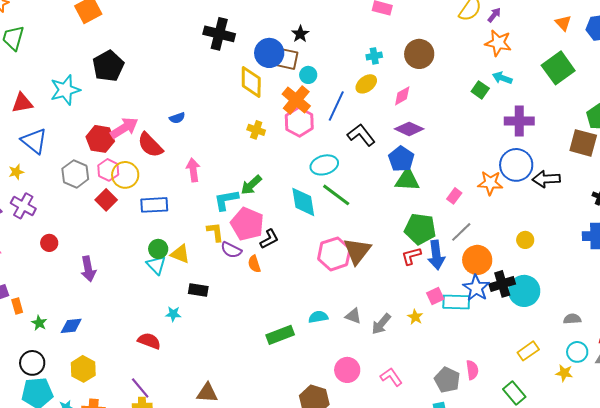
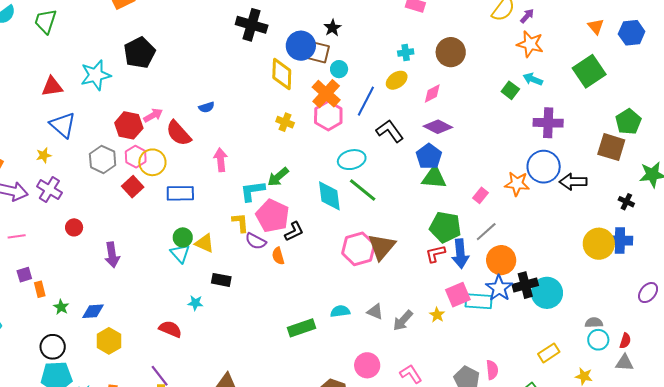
pink arrow: (124, 128) -> (153, 115), size x0.7
yellow circle: (525, 240) -> (599, 244), moved, size x1.8
pink square: (435, 296) -> (458, 295), size x1.4
cyan circle: (577, 352) -> (598, 340), moved
yellow hexagon: (83, 369) -> (109, 341), moved

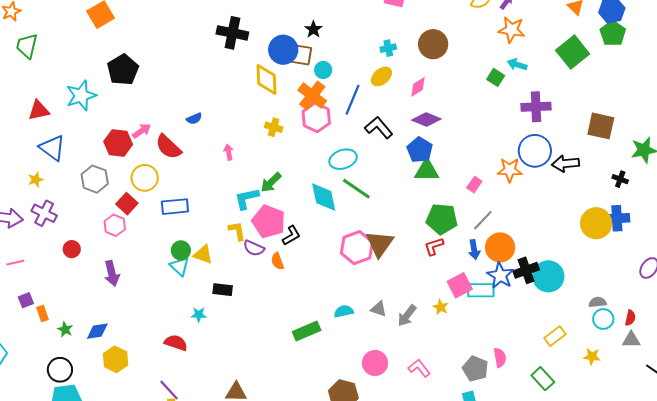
green pentagon: (628, 122) -> (613, 33), moved
pink hexagon: (136, 157) -> (115, 225), moved
pink arrow: (221, 160) -> (229, 152), moved, size x0.7
blue arrow: (460, 254) -> (474, 250), moved, size x0.7

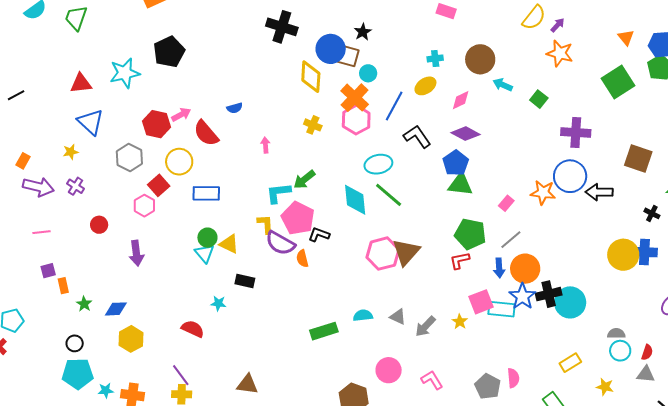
cyan arrow: (517, 65) -> (503, 85), moved
purple cross: (44, 213) -> (75, 186), size x0.7
black L-shape: (291, 236) -> (319, 235), turned -135
purple semicircle: (254, 248) -> (280, 243), size x1.4
black circle: (60, 370) -> (75, 343), size x0.7

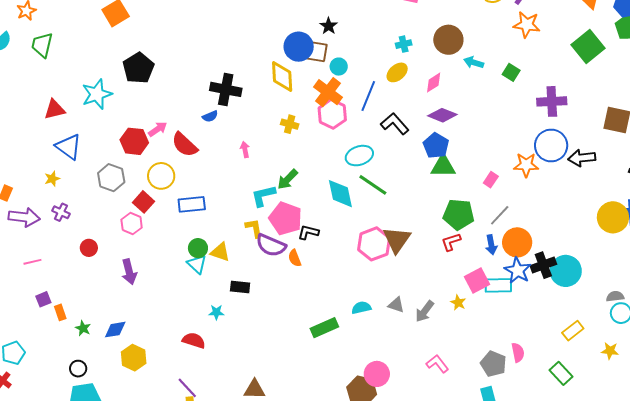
black cross: (282, 27) -> (226, 89), moved
pink circle: (389, 370) -> (377, 374), moved

